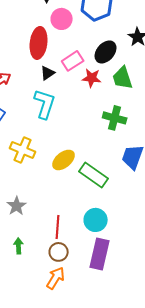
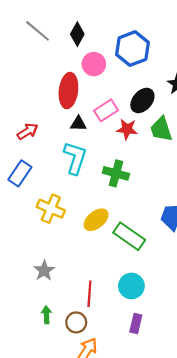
black triangle: (48, 73) -> (78, 124), turned 35
green cross: (115, 118) -> (116, 173), moved
brown circle: (59, 252) -> (76, 322), moved
purple rectangle: (100, 254) -> (136, 324), size x0.6

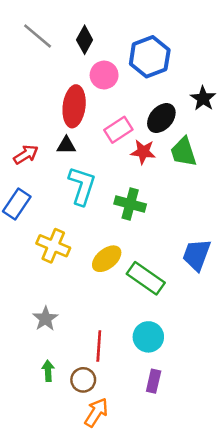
black triangle: (78, 124) -> (66, 145), moved

